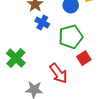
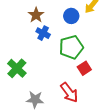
red arrow: (59, 73) -> (69, 92), moved

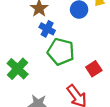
green pentagon: (71, 47) -> (61, 52), moved, turned 30

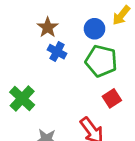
green pentagon: (61, 52) -> (101, 61), moved

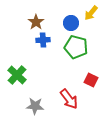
blue cross: (57, 52) -> (43, 40), turned -32
red square: (112, 98) -> (91, 80), moved, turned -32

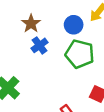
blue cross: (43, 40) -> (40, 45), turned -32

